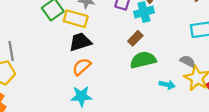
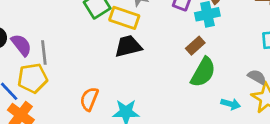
green semicircle: (143, 60) -> (203, 72), turned 130
orange semicircle: (82, 67) -> (89, 99), moved, turned -30

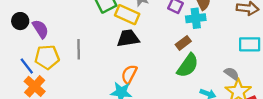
gray line: (44, 53) -> (79, 49), moved
orange semicircle: (89, 99) -> (129, 74), moved

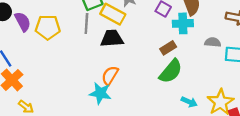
gray line: (79, 49) -> (86, 23), moved
yellow pentagon: (47, 57) -> (48, 27), moved
gray semicircle: (232, 74) -> (213, 42), moved, turned -35

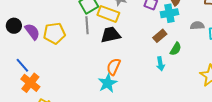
green semicircle: (171, 71) -> (176, 49), moved, size x0.6
cyan star: (100, 93) -> (108, 83), turned -30
cyan arrow: (189, 102) -> (160, 64), moved, turned 64

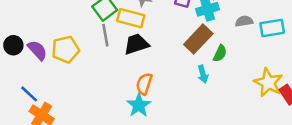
brown rectangle: (160, 36) -> (198, 39), size x1.6

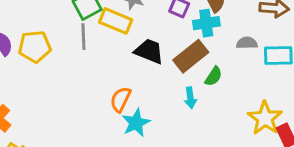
black trapezoid: (136, 44) -> (149, 51), moved, turned 32
cyan star: (139, 105) -> (136, 123), moved

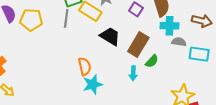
cyan cross: (206, 23) -> (170, 26), moved
brown rectangle: (191, 56) -> (138, 45), turned -30
orange semicircle: (121, 99) -> (85, 66), turned 132

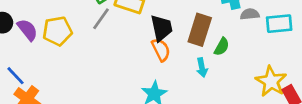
gray line: (66, 18) -> (101, 19), turned 42
black trapezoid: (110, 36) -> (162, 28), turned 60
orange semicircle: (85, 66) -> (161, 50), moved

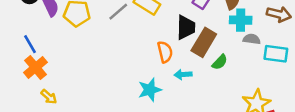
black trapezoid: (162, 28) -> (186, 27), moved
cyan arrow: (202, 68) -> (183, 74), moved, turned 84

